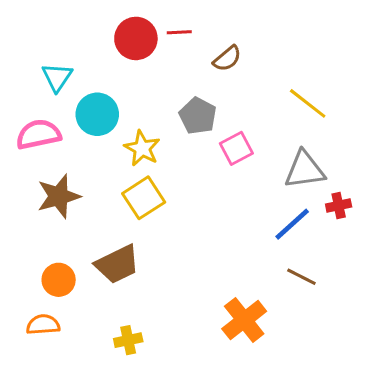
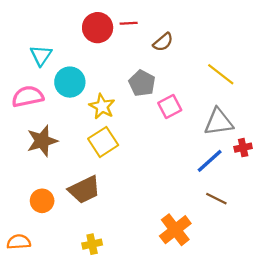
orange semicircle: (43, 325) -> (19, 242), moved

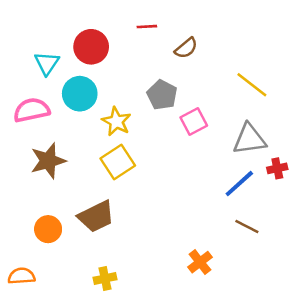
red circle: (98, 28) -> (91, 47), moved
orange cross: (175, 230) -> (200, 262), size x0.7

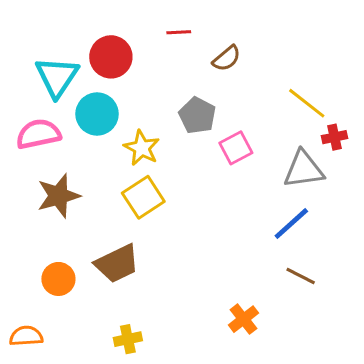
cyan triangle: (47, 63) -> (57, 77), size x1.4
red cross: (277, 168) -> (334, 137), moved

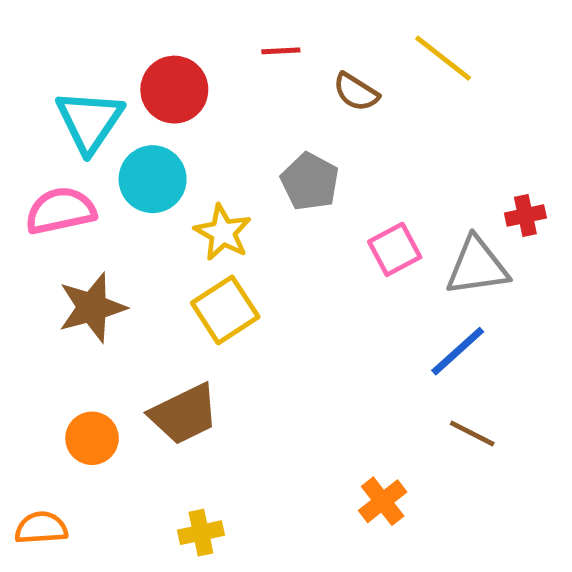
brown semicircle: (227, 58) -> (356, 92), turned 72
yellow line: (307, 103) -> (443, 58), moved
pink square: (236, 148) -> (395, 249), moved

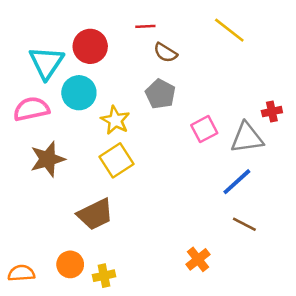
brown semicircle: (356, 92) -> (165, 53), moved
orange circle: (92, 438) -> (70, 264), moved

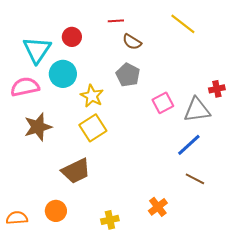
red circle: (90, 46) -> (72, 37), size x0.7
yellow cross: (104, 276) -> (110, 220), moved

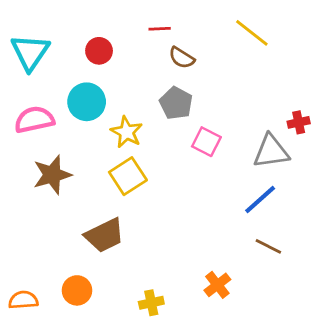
cyan triangle: (37, 50) -> (30, 52), moved
pink square: (163, 103) -> (206, 142), moved, turned -35

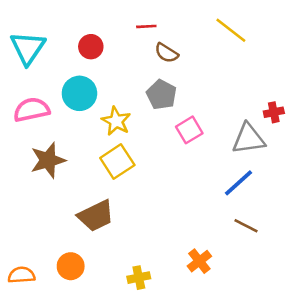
pink square: (206, 142) -> (189, 130), turned 32

